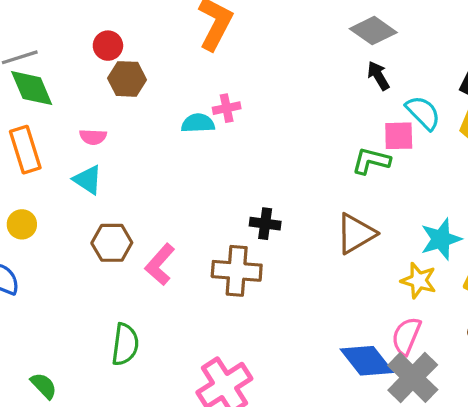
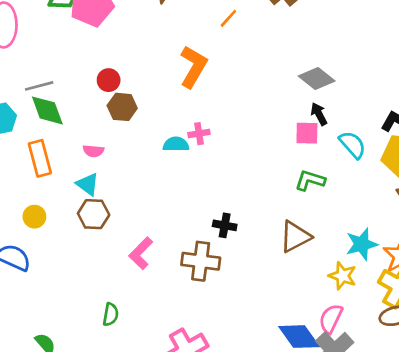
pink square: (399, 136) -> (307, 133), moved
brown hexagon: (112, 243) -> (94, 214), moved
green semicircle: (125, 344) -> (111, 314), size x0.7

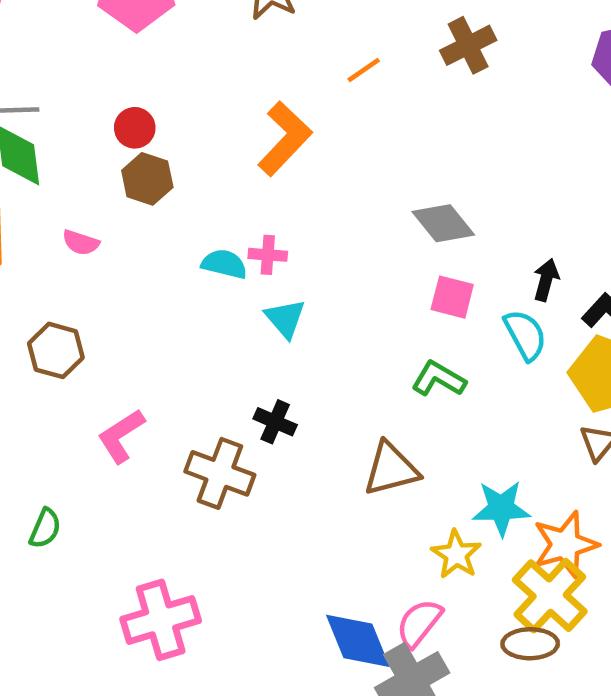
gray diamond: (317, 79) -> (443, 223), moved
black arrow: (319, 114) -> (546, 280), moved, turned 30
cyan triangle: (88, 184) -> (285, 318), moved

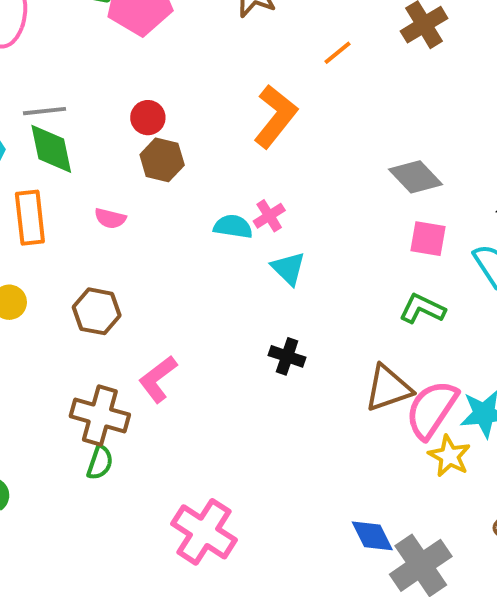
pink cross: (268, 255) -> (269, 216), turned -32
brown cross: (220, 473) -> (100, 415), moved
pink cross: (161, 620) -> (204, 532), turned -36
pink semicircle: (419, 623) -> (432, 409), moved, size x1.4
blue diamond: (358, 641) -> (372, 536), size x0.7

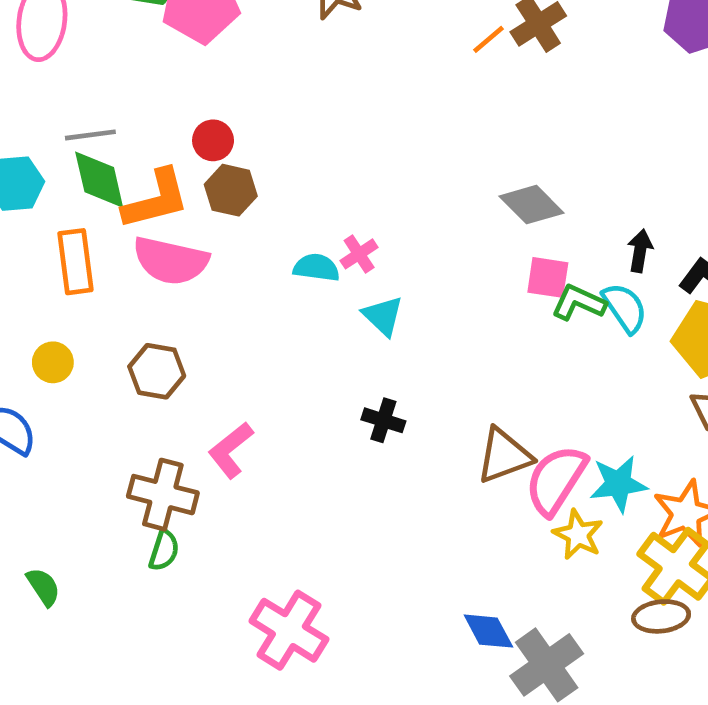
orange line: (337, 53) -> (489, 39), moved
orange L-shape: (275, 116) -> (156, 199), moved, turned 38
pink semicircle: (110, 218) -> (171, 261), size x2.0
green L-shape: (422, 309) -> (579, 303), moved

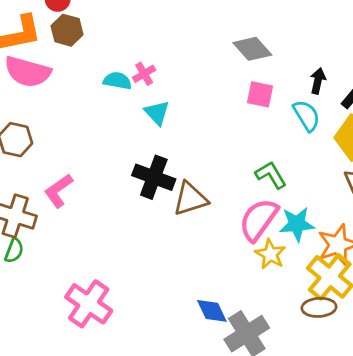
green L-shape: (579, 303) -> (271, 175), moved, turned 32
black cross: (383, 420) -> (154, 177), size x1.6
brown triangle: (504, 456) -> (190, 199), moved

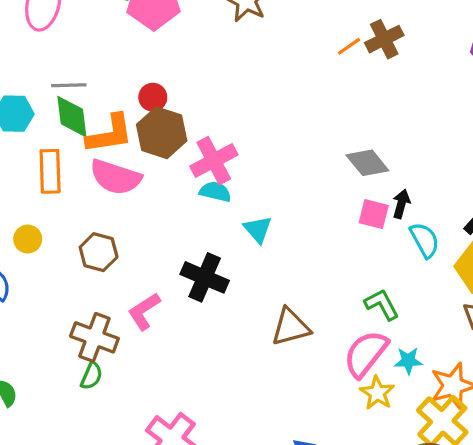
brown hexagon: (67, 30) -> (162, 133), size x1.4
pink cross: (144, 74) -> (214, 161), moved, size x1.8
black arrow: (318, 81) -> (401, 204), moved
black cross: (154, 177) -> (205, 277), moved
cyan star: (297, 224) -> (408, 361), size x0.7

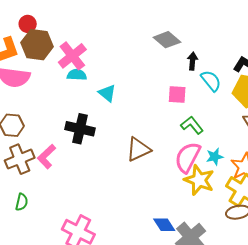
pink square: (374, 214) -> (177, 95), moved
brown cross: (94, 337) -> (20, 159), moved, turned -32
yellow star: (377, 393) -> (199, 180), size x1.4

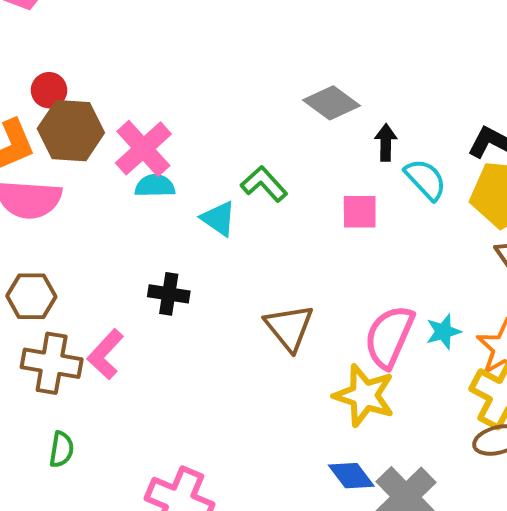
green L-shape: (192, 125) -> (264, 184), moved
black cross: (80, 129) -> (169, 294), size x0.7
brown triangle: (138, 149) -> (289, 327), turned -40
brown cross: (20, 159) -> (52, 363), turned 36
yellow star: (199, 180) -> (364, 395), moved

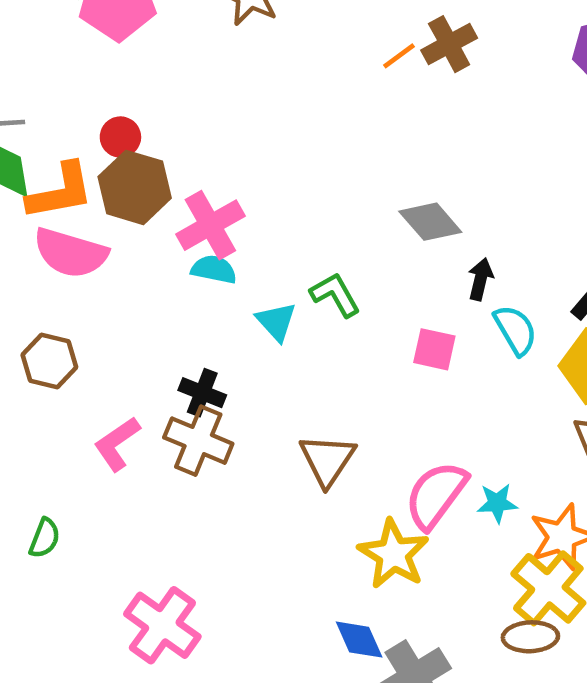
brown cross: (52, 363) -> (198, 441), moved

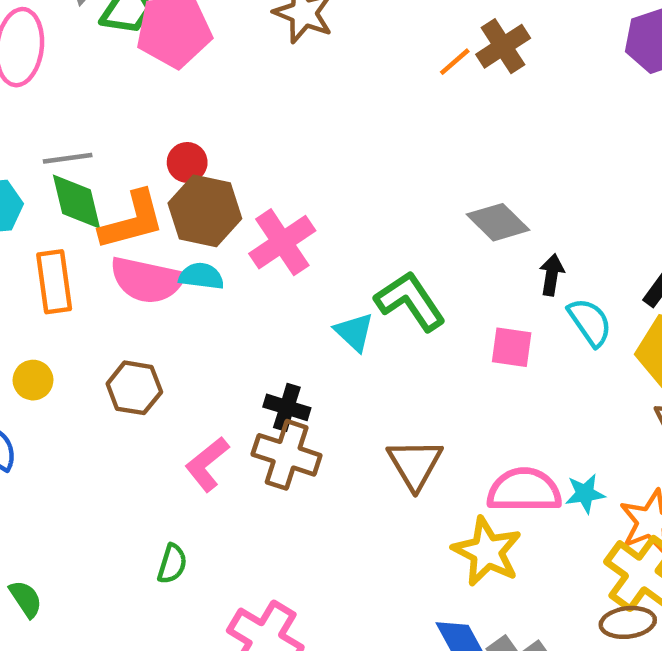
cyan semicircle: (214, 269) -> (201, 276), moved
green L-shape: (335, 295) -> (410, 301), size x1.4
pink semicircle: (436, 495) -> (524, 490), turned 58
green semicircle: (45, 538) -> (172, 564), moved

